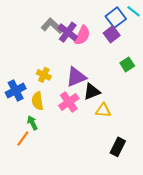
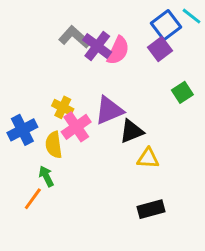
pink cross: (69, 102) -> (76, 127), moved
black rectangle: (118, 147) -> (151, 209), moved, turned 48

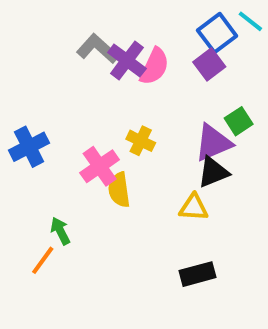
yellow cross: (63, 107) -> (141, 141), moved
purple triangle: (109, 110) -> (213, 143), moved
blue cross: (22, 130) -> (29, 147), moved
black triangle: (132, 131) -> (213, 172), moved
yellow semicircle: (54, 145) -> (119, 190), moved

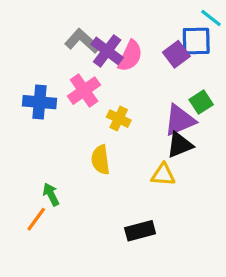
blue square: (217, 33) -> (196, 41), moved, turned 36
blue cross: (29, 147) -> (39, 102), moved, turned 32
pink cross: (100, 166) -> (84, 91), moved
black rectangle: (198, 274) -> (140, 231), moved

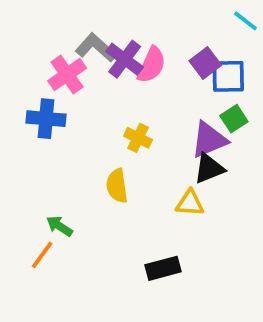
blue square: (196, 41) -> (228, 76), moved
pink cross: (84, 91) -> (67, 75), moved
green arrow: (51, 194) -> (59, 226), turned -30

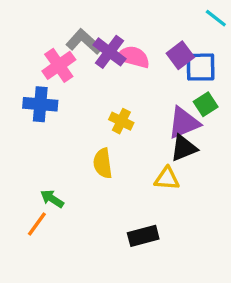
pink semicircle: (151, 65) -> (133, 57), turned -100

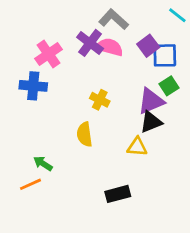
gray L-shape: (84, 42) -> (114, 19), moved
orange line: (37, 224) -> (30, 184), turned 30

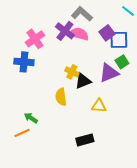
black triangle: (151, 122) -> (83, 81), moved

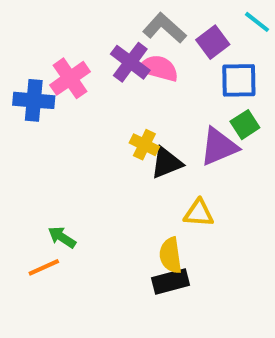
purple square: (107, 33) -> (213, 42), moved
blue cross: (24, 62) -> (34, 100), moved
yellow semicircle: (61, 97) -> (171, 255), moved

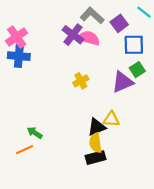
pink cross: (70, 78) -> (17, 37), moved
yellow cross: (144, 145) -> (81, 81), turned 35
black triangle: (167, 163) -> (97, 127), moved

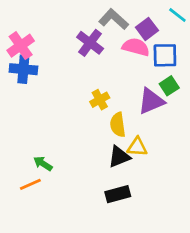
pink semicircle: (89, 38) -> (136, 47), moved
yellow semicircle: (96, 143) -> (118, 125), moved

